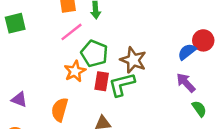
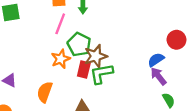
pink line: (72, 32) -> (60, 24), turned -35
blue semicircle: (187, 52) -> (156, 60), moved
brown star: (133, 60) -> (96, 56), moved, turned 30

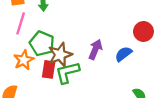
purple arrow: (158, 76) -> (95, 49), moved, turned 66

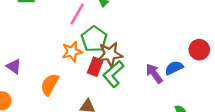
purple arrow: (95, 49) -> (154, 73), moved, turned -72
green L-shape: (67, 72) -> (113, 74), turned -40

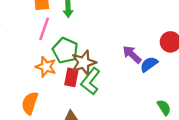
orange star: (72, 52) -> (46, 67), turned -30
purple arrow: (154, 73) -> (132, 54), moved

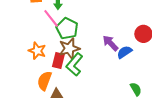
pink line: (44, 29) -> (51, 18), moved, turned -60
green pentagon: (65, 50) -> (67, 28), moved
orange semicircle: (30, 103) -> (44, 81), moved

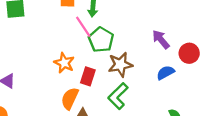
purple arrow: (110, 43) -> (161, 39), moved
brown star: (69, 48) -> (120, 65), moved
green L-shape: (74, 64) -> (118, 96), moved

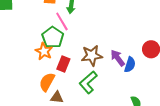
purple arrow: (161, 39) -> (118, 58), moved
green pentagon: (101, 40) -> (53, 37), moved
blue semicircle: (165, 73) -> (130, 65), turned 133

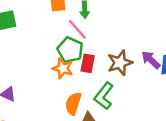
red rectangle: (63, 64) -> (88, 63), moved
green L-shape: (88, 82) -> (104, 96), moved

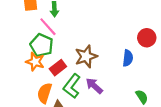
purple arrow: (151, 60) -> (94, 86), moved
red rectangle: (88, 63) -> (58, 68), moved, turned 42

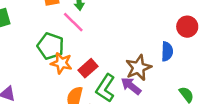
green pentagon: (42, 45) -> (51, 46), moved
brown star: (86, 56) -> (138, 68), moved

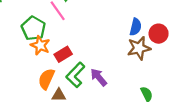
blue semicircle: (167, 51) -> (136, 27), moved
brown star: (138, 68) -> (139, 48), moved

